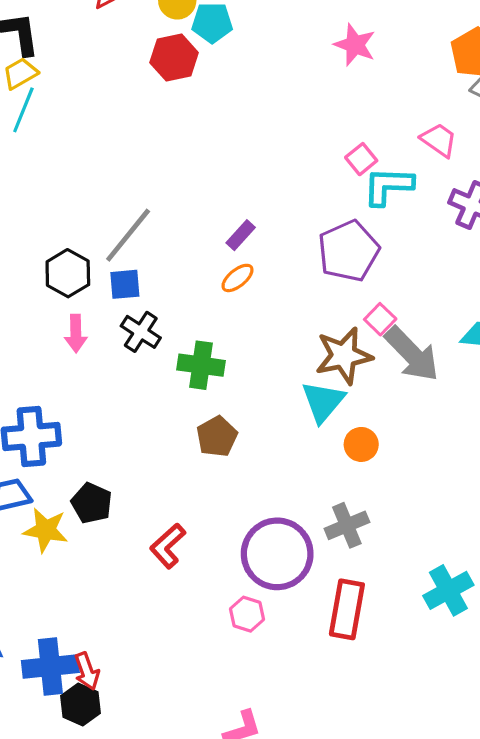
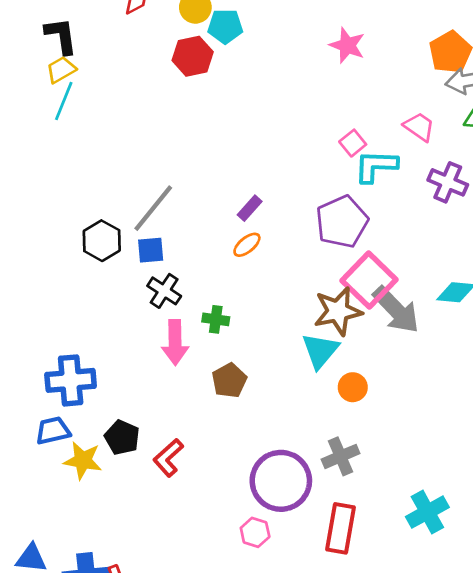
pink square: (380, 319) -> (369, 280), size x2.0
pink arrow: (76, 333) -> (175, 342), moved, size x1.4
green cross: (201, 365) -> (216, 319), size x0.7
red L-shape: (168, 546) -> (168, 458), moved

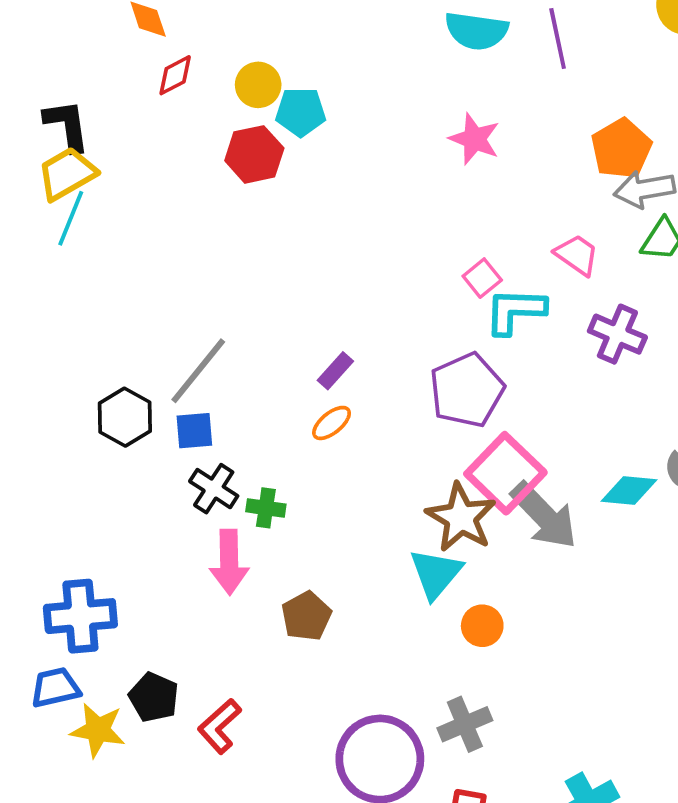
yellow trapezoid: (61, 70) -> (67, 174), size x1.4
brown star: (338, 311) -> (461, 518), turned -30
green cross: (216, 319) -> (266, 508), moved

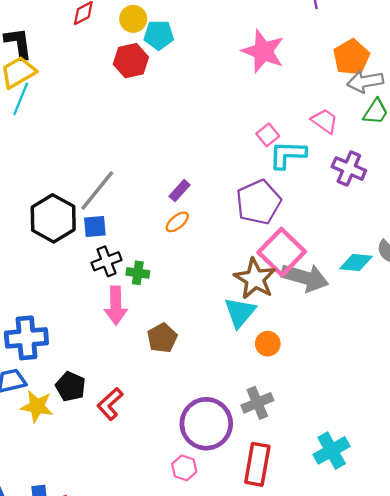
pink star: (474, 139) -> (263, 51), size x1.4
black hexagon: (125, 417) -> (53, 218), size x1.4
black cross: (214, 489) -> (107, 261), turned 36
gray arrow: (544, 516) -> (305, 278), turned -30

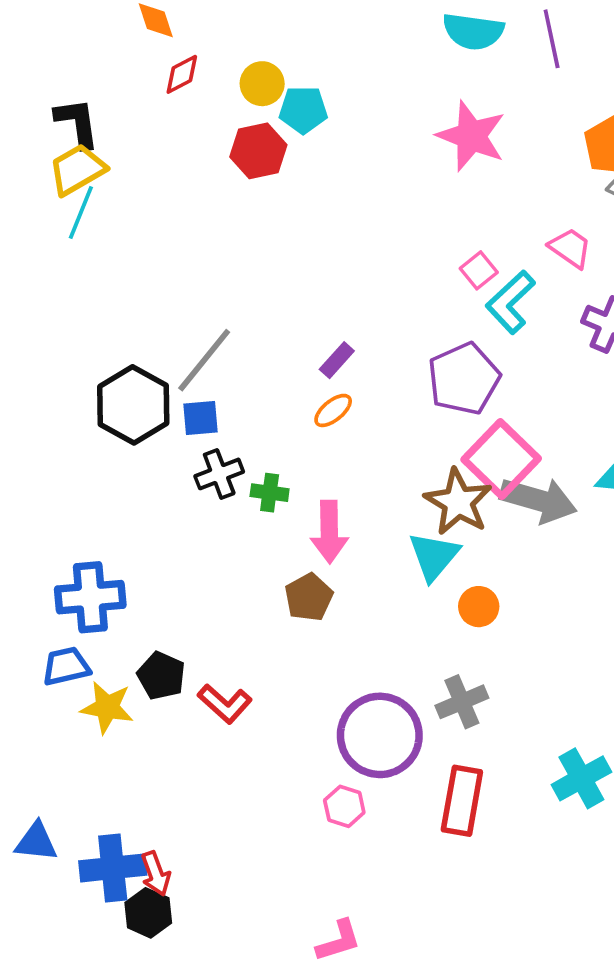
cyan L-shape: (287, 155) -> (510, 302), turned -45
pink arrow: (116, 305) -> (329, 532), moved
red L-shape: (110, 404) -> (225, 704), turned -96

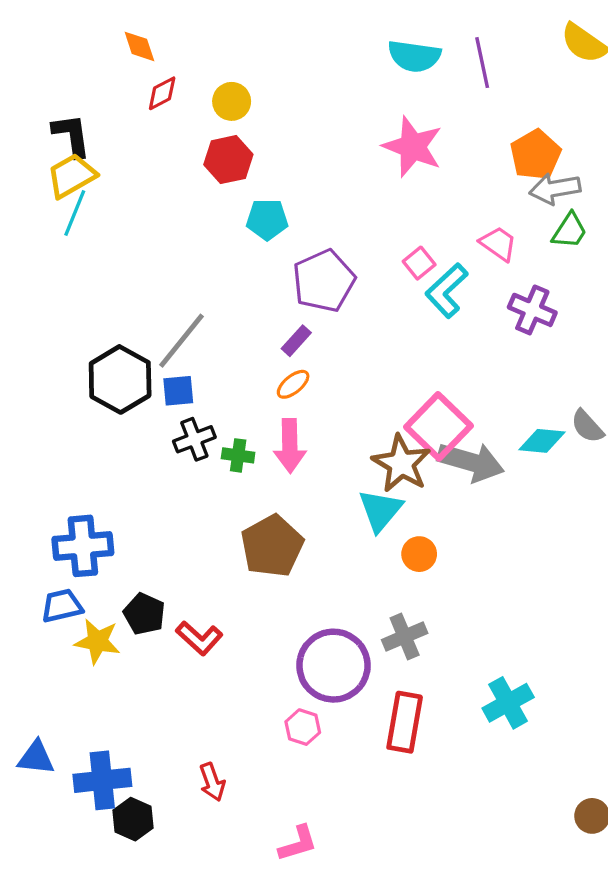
cyan pentagon: (303, 110) -> (267, 219), moved
purple pentagon: (464, 379) -> (324, 281), moved
pink arrow: (329, 532) -> (290, 446), moved
brown pentagon: (309, 597) -> (272, 546), size x1.5
red arrow: (156, 874) -> (212, 782), moved

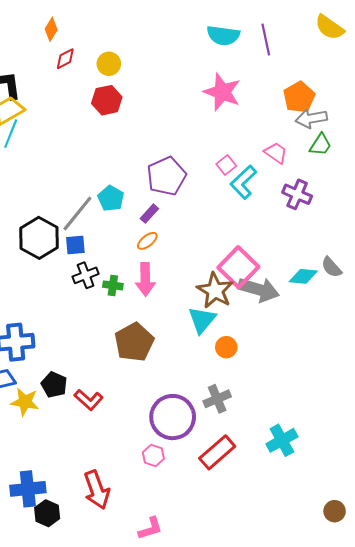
orange diamond: (139, 46) -> (51, 29), turned 50
cyan pentagon: (267, 219) -> (111, 198), moved, turned 30
red rectangle: (405, 722) -> (217, 452), turned 39
red arrow: (212, 782) -> (97, 490), size x1.6

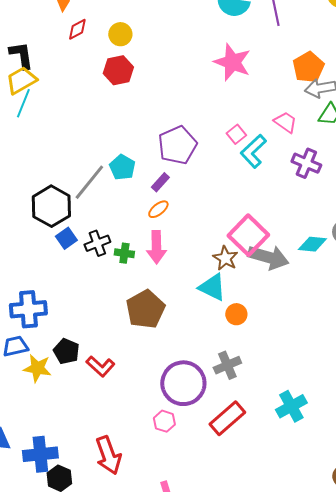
blue square: (75, 245) -> (66, 238), moved, turned -30
brown star: (215, 291) -> (225, 258), size x0.7
cyan triangle: (202, 320) -> (212, 287), turned -44

